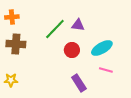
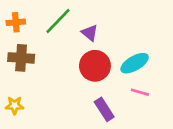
purple triangle: (78, 25) -> (90, 33), moved, turned 32
green line: (55, 29) -> (58, 21), moved
red circle: (72, 50) -> (95, 66), size x1.5

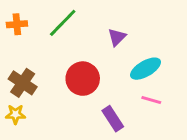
purple triangle: (90, 33) -> (117, 37), moved, turned 36
brown cross: (21, 58) -> (23, 83), moved, turned 30
red circle: (95, 66) -> (83, 79), moved

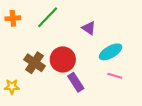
purple triangle: (117, 37) -> (89, 28), turned -40
brown cross: (23, 83) -> (35, 63), moved
purple rectangle: (113, 119) -> (76, 82), moved

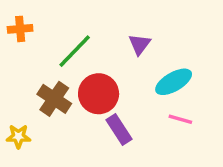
green line: (48, 17) -> (75, 51), moved
purple triangle: (89, 28) -> (139, 44), turned 32

